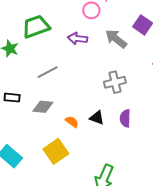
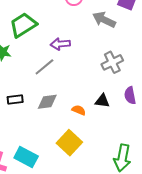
purple arrow: (78, 38) -> (60, 44), moved

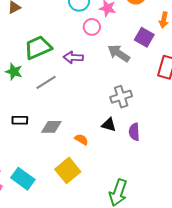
purple arrow: (60, 44) -> (73, 57), moved
gray line: (44, 67) -> (46, 82), moved
black triangle: (102, 101) -> (109, 125), moved

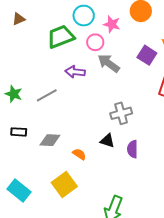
green trapezoid: (38, 47) -> (61, 37), moved
gray arrow: (119, 53) -> (109, 63), moved
green star: (14, 72) -> (14, 94), moved

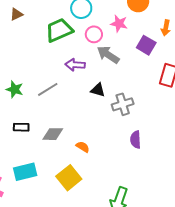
pink star: (112, 24) -> (119, 24), moved
black triangle: (107, 141) -> (98, 90), moved
cyan rectangle: (19, 190) -> (25, 172), moved, turned -50

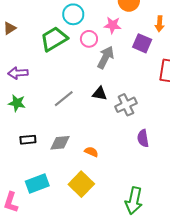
gray arrow: (108, 55) -> (106, 57), turned 90
purple arrow: (75, 65) -> (18, 73), moved
gray line: (48, 89) -> (64, 99), moved

